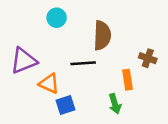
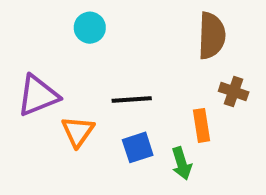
brown semicircle: (102, 35) -> (212, 36), moved
orange triangle: (49, 84) -> (78, 131), turned 40
blue square: (65, 105) -> (138, 147), moved

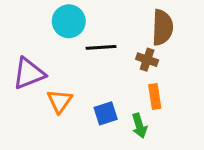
cyan circle: (90, 28) -> (69, 21), size x1.4
brown cross: (234, 92) -> (147, 60), moved
black line: (132, 99) -> (101, 47), moved

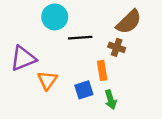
brown semicircle: (162, 27) -> (129, 22), turned 44
orange rectangle: (155, 96) -> (102, 70), moved

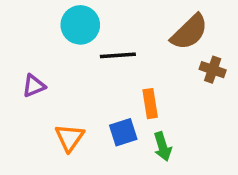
brown cross: (117, 47) -> (213, 70), moved
purple triangle: (23, 58) -> (34, 86), size x0.6
orange triangle: (47, 80) -> (70, 138), moved

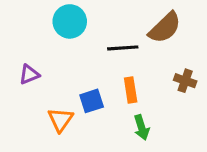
black line: (118, 55) -> (123, 48), moved
brown cross: (213, 70) -> (185, 81), moved
blue square: (123, 132) -> (92, 101), moved

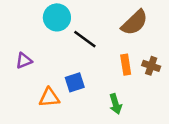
black line: (123, 48) -> (85, 39), moved, turned 40
orange rectangle: (131, 90) -> (126, 65), moved
orange triangle: (60, 120) -> (49, 98), turned 50

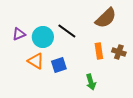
cyan circle: (57, 17) -> (43, 37), moved
purple triangle: (24, 61) -> (19, 34), moved
orange triangle: (49, 98) -> (36, 61), moved, turned 36

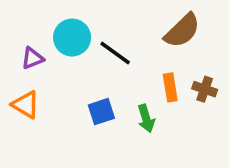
cyan circle: (43, 37) -> (72, 38), moved
orange triangle: (36, 61) -> (26, 105), moved
green arrow: (91, 82) -> (146, 118), moved

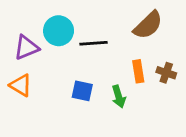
black line: (115, 53) -> (93, 43), turned -40
purple triangle: (32, 58) -> (26, 48), size x1.4
blue square: (101, 112) -> (82, 91), turned 30

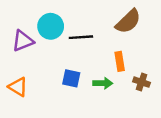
brown cross: (166, 73) -> (142, 82), moved
orange triangle: (21, 85) -> (18, 87), moved
green arrow: (119, 96) -> (103, 83), turned -72

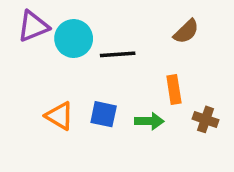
brown semicircle: (128, 21) -> (186, 31), size x0.7
purple triangle: (23, 41) -> (33, 26), moved
orange triangle: (18, 87) -> (60, 116), moved

